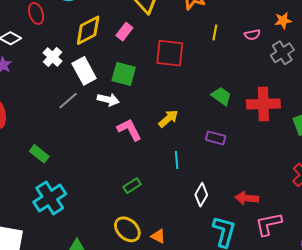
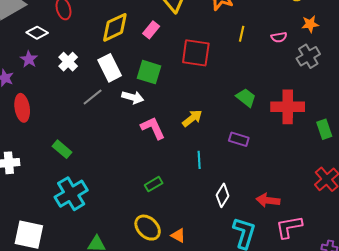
white cross: (53, 57) -> (68, 62), moved

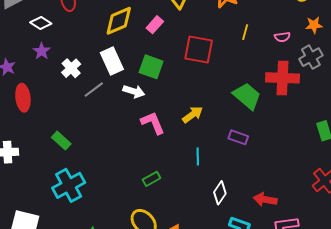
purple star: (29, 59) -> (42, 51), moved
white cross: (68, 62) -> (71, 68), moved
green trapezoid: (246, 98) -> (247, 96), size x1.4
red cross: (288, 107) -> (282, 78), moved

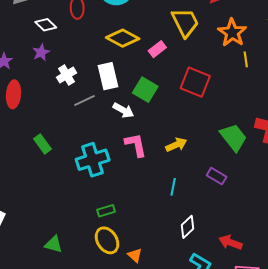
yellow diamond: (119, 21) -> (123, 38), turned 40
yellow line: (245, 32) -> (246, 59), moved, turned -35
green rectangle: (151, 179) -> (106, 211), moved
cyan cross: (69, 185) -> (93, 160), moved

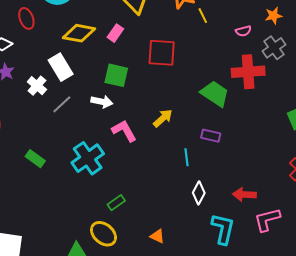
white rectangle: (108, 76) -> (61, 67), moved
cyan line: (173, 187) -> (187, 157), moved
yellow ellipse: (107, 240) -> (103, 234), moved

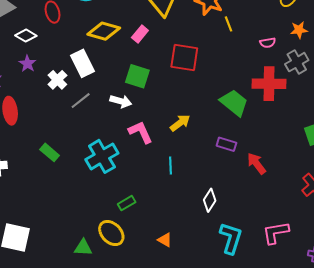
cyan line: (187, 157) -> (171, 165), moved
red arrow: (244, 194) -> (257, 164), moved, turned 45

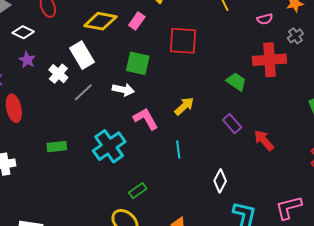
gray cross: (297, 62) -> (295, 36), size x0.7
green trapezoid: (234, 103) -> (236, 82), size x0.7
purple rectangle: (226, 144) -> (232, 124), turned 36
green rectangle: (50, 152) -> (57, 147), turned -42

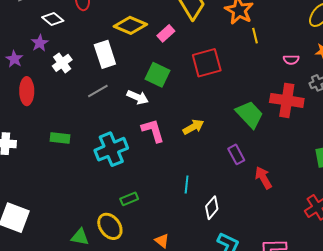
red square: (183, 41) -> (207, 63), turned -32
purple star: (27, 60) -> (40, 43), moved
white cross: (58, 74) -> (62, 63), moved
green trapezoid: (236, 82) -> (250, 114), size x1.4
cyan line: (178, 149) -> (187, 185), moved

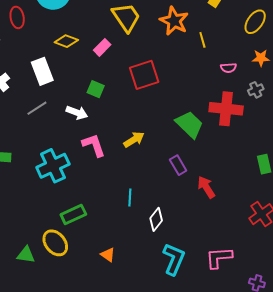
yellow diamond: (130, 25) -> (66, 41), size x0.7
yellow line: (255, 36) -> (202, 40), moved
green square: (158, 75) -> (96, 89), size x0.7
green rectangle: (129, 199) -> (73, 214), size x1.4

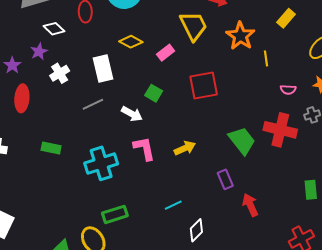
cyan line: (130, 197) -> (173, 205), turned 54

